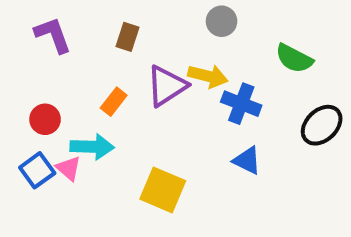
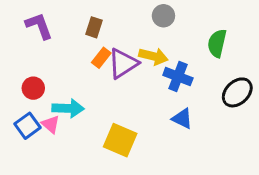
green semicircle: (294, 59) -> (217, 43), turned 76
orange rectangle: (114, 102) -> (101, 58), moved

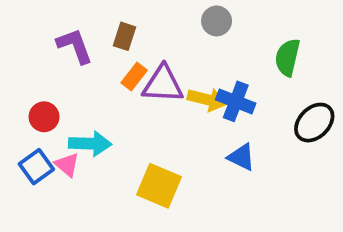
purple L-shape: (39, 26) -> (75, 46), moved
yellow arrow: (153, 56) -> (207, 100), moved
purple triangle: (123, 63) -> (163, 84), turned 36

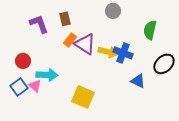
brown rectangle: (125, 36) -> (65, 19), turned -32
purple triangle: (163, 84) -> (85, 44), turned 30
blue triangle: (241, 157) -> (138, 81), moved

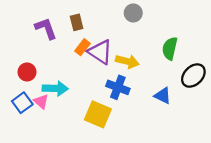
green semicircle: (150, 30) -> (170, 48), moved
blue cross: (123, 53) -> (118, 87), moved

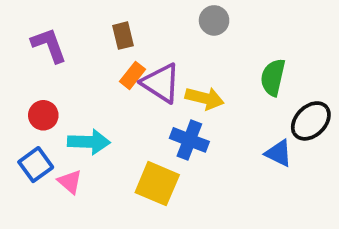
purple L-shape: (46, 28) -> (49, 45), moved
blue triangle: (163, 96) -> (279, 153), moved
pink triangle: (41, 101) -> (70, 182), moved

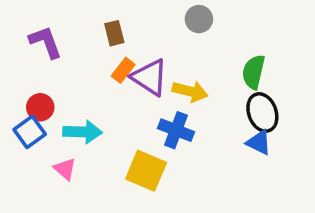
black ellipse: (311, 121) -> (262, 113), moved, turned -66
blue square: (36, 165) -> (30, 132), moved

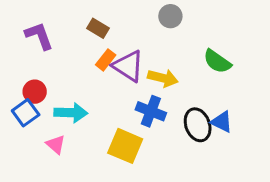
brown rectangle: (114, 33) -> (98, 28), turned -45
green semicircle: (254, 72) -> (217, 61), turned -68
black ellipse: (262, 113) -> (198, 125), moved

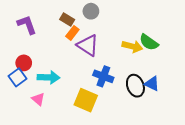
gray circle: (170, 16) -> (91, 11), moved
orange rectangle: (106, 60) -> (72, 33), moved
yellow arrow: (163, 78) -> (132, 46), moved

